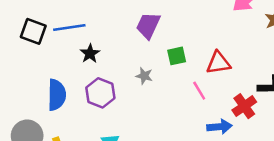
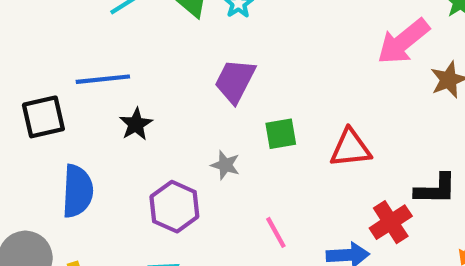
black square: (33, 31) -> (43, 117), moved, turned -35
pink line: (199, 91) -> (276, 232), moved
purple hexagon: (100, 93) -> (174, 207), moved

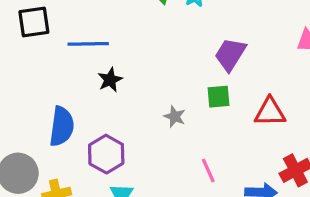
purple trapezoid: (235, 81) -> (230, 54), moved
black square: (43, 117) -> (34, 22), moved
purple hexagon: (174, 207) -> (106, 154), moved

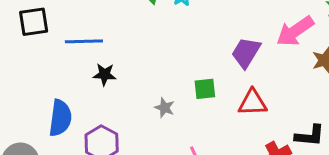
purple trapezoid: (230, 54) -> (246, 53), moved
black star: (110, 80) -> (105, 74), turned 30

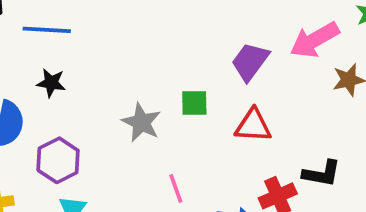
black star: (105, 74) -> (51, 83), moved
gray star: (165, 108) -> (141, 122), size x1.5

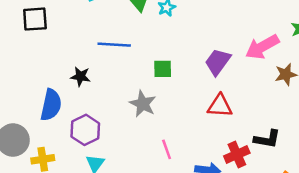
blue line: (47, 30) -> (114, 45), moved
green square: (194, 103) -> (163, 69), moved

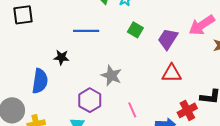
green square: (163, 69) -> (135, 30), moved, turned 35
purple hexagon: (85, 130) -> (90, 100), moved

